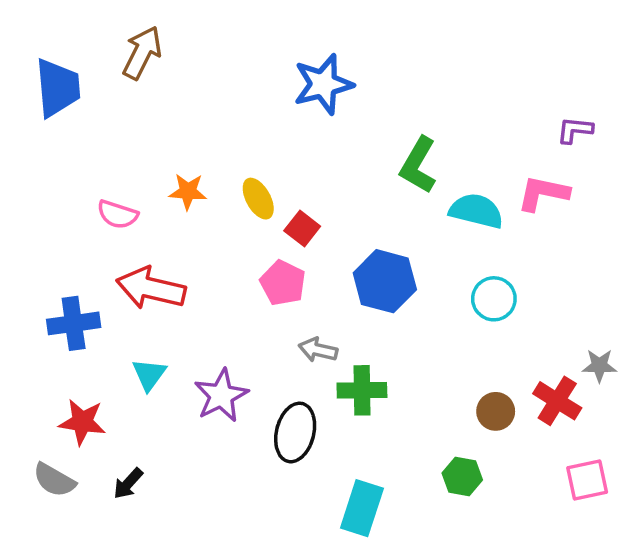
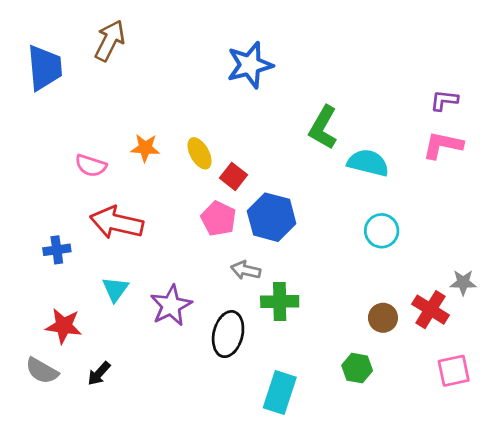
pink L-shape: (543, 193) -> (443, 145), moved
blue hexagon: (385, 281) -> (272, 217), moved
blue cross: (74, 323) -> (57, 250), size x0.7

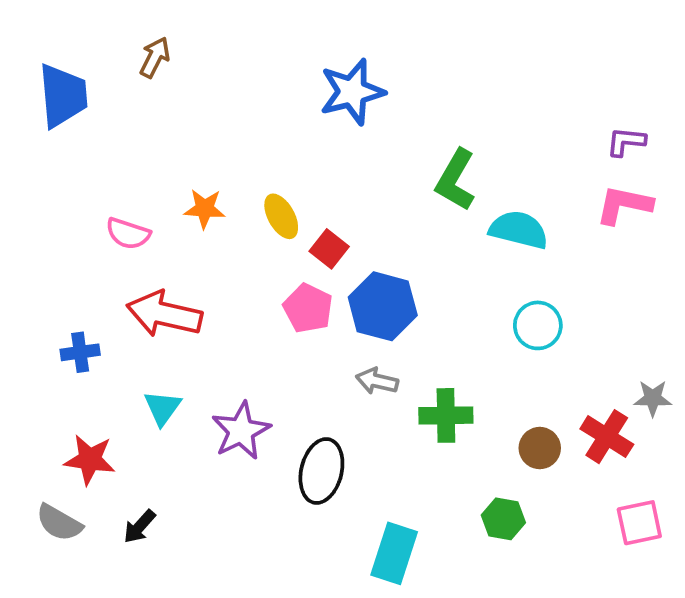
brown arrow: (110, 41) -> (155, 57), size x0.7
gray arrow: (246, 270) -> (377, 381), moved
green cross: (280, 301) -> (446, 415), moved

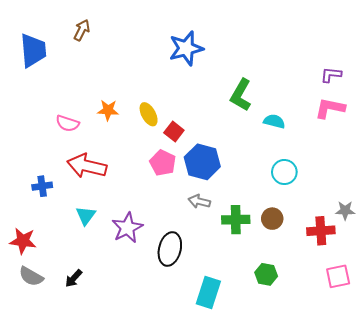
cyan semicircle: (519, 230) -> (274, 121), size x0.7
red cross: (607, 437) -> (321, 231), turned -36
brown circle: (540, 448) -> (272, 219), moved
red star: (90, 460) -> (23, 241), moved

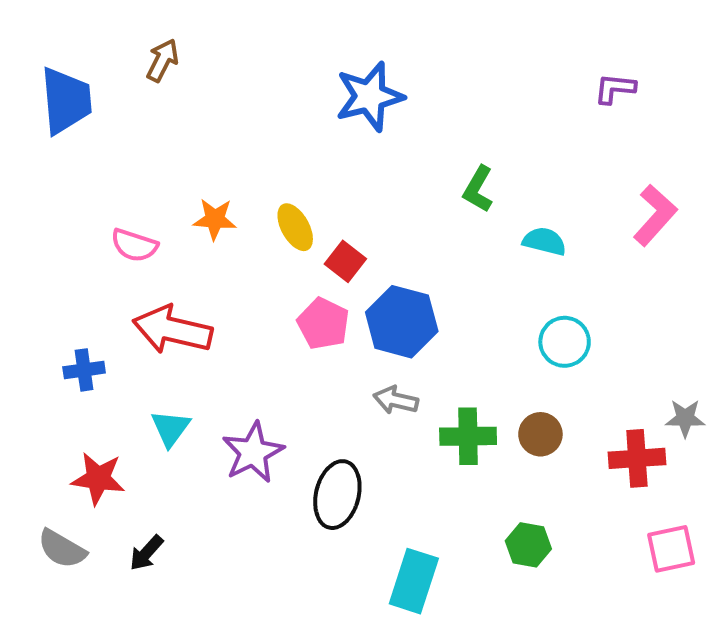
purple L-shape: (331, 75) -> (615, 88), moved
green L-shape: (241, 95) -> (478, 189), size x0.7
pink L-shape: (330, 108) -> (655, 215), turned 120
red star: (23, 241) -> (98, 478), moved

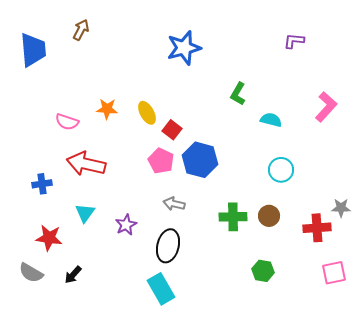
purple L-shape: (615, 88) -> (294, 41), moved
gray arrow: (396, 400) -> (174, 204), moved
purple star: (253, 452) -> (126, 225), size x0.7
cyan rectangle: (414, 581) -> (161, 289), moved, turned -48

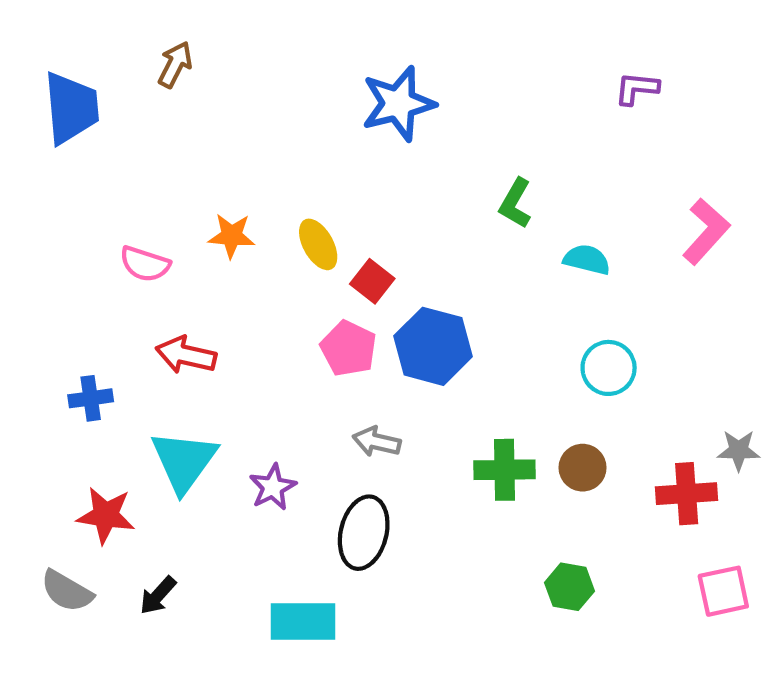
red arrow: (86, 164) -> (186, 355), size x0.7
cyan triangle: (85, 213) -> (184, 461), size x1.6
cyan rectangle: (161, 289) -> (303, 621), moved, turned -60

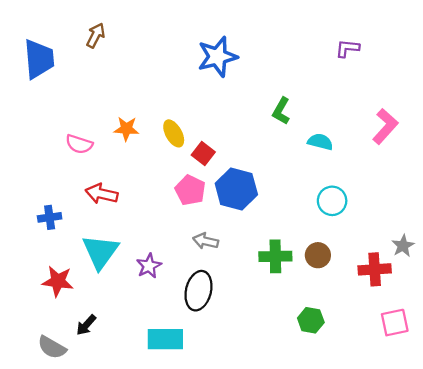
gray star: (739, 450) -> (403, 246), turned -30
gray semicircle: (67, 591) -> (52, 347), moved

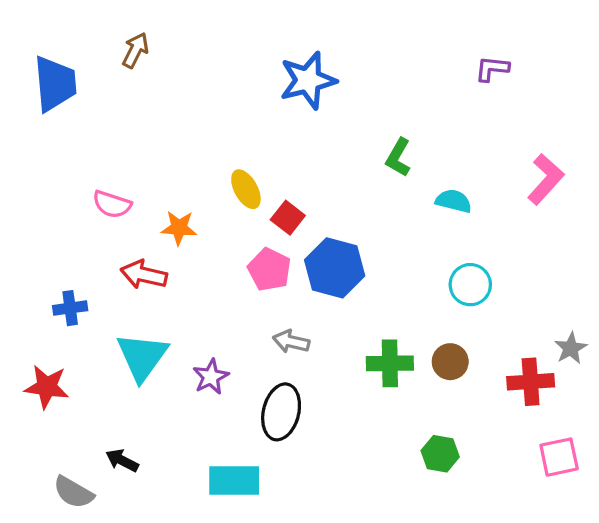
orange star: (126, 129) -> (179, 228), moved
red star: (58, 281) -> (47, 387), moved
black arrow: (86, 325) -> (122, 460), turned 75

